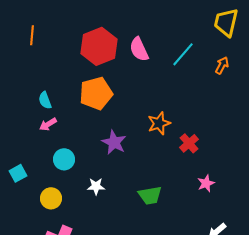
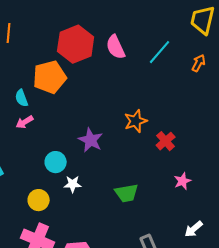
orange pentagon: (96, 93) -> (50, 77), moved
cyan circle: (64, 159) -> (56, 162), moved
yellow circle: (51, 198) -> (39, 200), moved

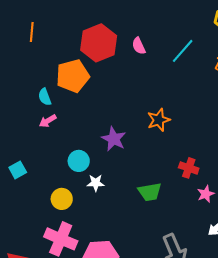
pink semicircle: (116, 47) -> (139, 46), size x0.7
red cross: (166, 141) -> (189, 168), moved, turned -30
pink star: (183, 181) -> (206, 194), moved

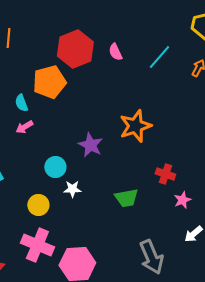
orange star: (159, 120) -> (135, 126), size x1.4

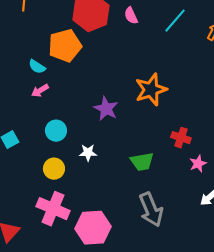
cyan semicircle: (21, 103) -> (37, 67), turned -36
cyan circle: (55, 167) -> (56, 131), moved
gray arrow: (151, 257) -> (151, 210), moved

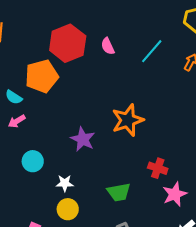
pink star: (198, 164) -> (175, 194), size x1.4
yellow circle: (54, 169) -> (68, 209), moved

